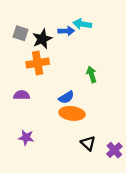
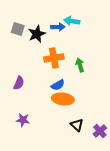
orange cross: (38, 63) -> (54, 58), moved
purple semicircle: (22, 95) -> (19, 83), turned 112

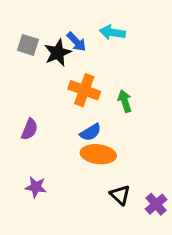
blue arrow: (58, 27) -> (76, 42), moved, turned 48
orange cross: (54, 58) -> (84, 90), turned 30

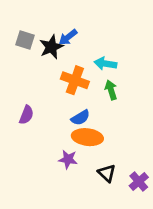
cyan arrow: (112, 32) -> (105, 64), moved
blue arrow: (76, 42) -> (68, 37), turned 96
purple star: (36, 187) -> (68, 159), moved

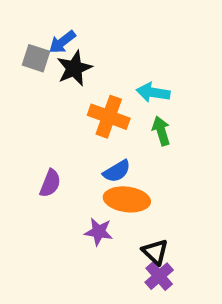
blue arrow: (68, 37) -> (62, 42), moved
purple semicircle: (26, 115) -> (50, 183), moved
purple cross: (139, 182) -> (159, 276), moved

